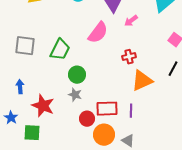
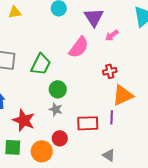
purple line: (131, 111) -> (112, 117), moved
red circle: (87, 119) -> (60, 138), moved
orange circle: (104, 135) -> (42, 151), moved

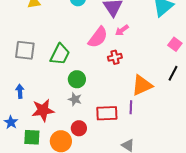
pink arrow: (112, 35) -> (122, 30), moved
red cross: (110, 71) -> (115, 57), moved
red star: (24, 120) -> (43, 110), turned -30

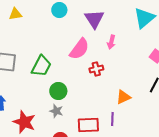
pink arrow: (122, 30) -> (111, 42), moved, turned -40
orange triangle: (142, 85) -> (123, 97), size x0.7
red star: (43, 110) -> (24, 122), turned 30

